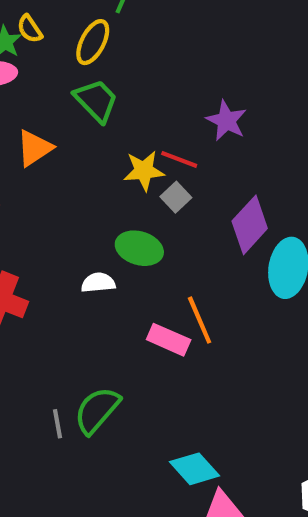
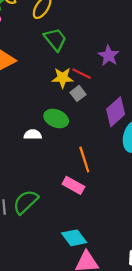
green trapezoid: (96, 101) -> (55, 39), moved
pink rectangle: (169, 340) -> (73, 185), moved

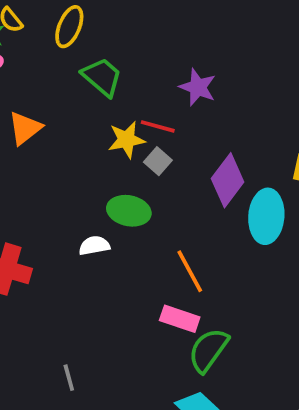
green semicircle: (26, 202) -> (208, 350), moved

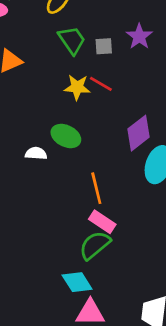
purple star: (198, 87) -> (139, 36), moved
gray square: (158, 161) -> (104, 46), moved, turned 30
pink rectangle: (180, 319) -> (102, 222), moved

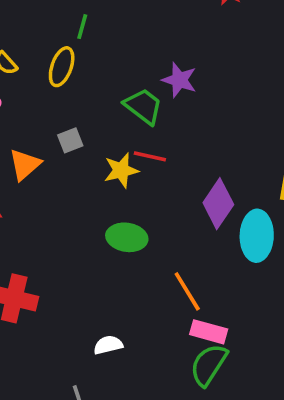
green trapezoid: (72, 40) -> (143, 106), moved
gray square: (104, 46) -> (70, 140), moved
white semicircle: (36, 153) -> (108, 345), moved

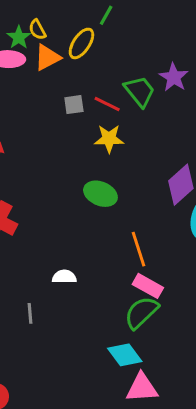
red line: (150, 156) -> (107, 104), moved
orange triangle: (25, 165) -> (47, 57), moved

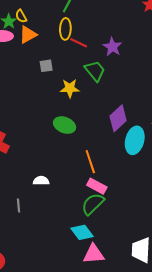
yellow ellipse: (81, 43) -> (65, 29), moved, turned -30
green trapezoid: (140, 91) -> (95, 71), moved
red line: (107, 104) -> (79, 43), moved

